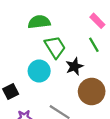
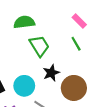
black star: (74, 66) -> (51, 73), moved
cyan circle: (39, 71) -> (24, 86), moved

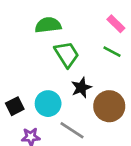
green line: (76, 44) -> (112, 52), turned -32

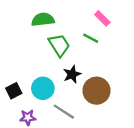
green line: (112, 52) -> (91, 38), moved

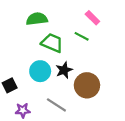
green trapezoid: (59, 45) -> (52, 43), turned -35
cyan circle: (43, 88) -> (40, 71), moved

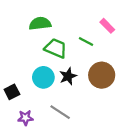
pink rectangle: (92, 18) -> (107, 26), moved
brown circle: (87, 85) -> (102, 75), moved

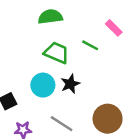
green semicircle: (40, 24) -> (50, 17), moved
brown circle: (102, 75) -> (108, 119), moved

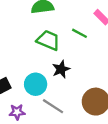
cyan circle: (43, 85) -> (36, 84), moved

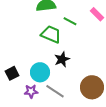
green line: (80, 33) -> (70, 21), moved
purple star: (17, 112) -> (31, 91), moved

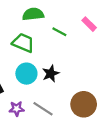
green trapezoid: (51, 34) -> (23, 43), moved
cyan circle: (40, 72) -> (26, 74), moved

